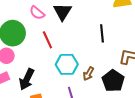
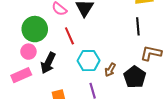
black line: (102, 33) -> (138, 26), moved
black arrow: (27, 79) -> (48, 63), moved

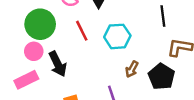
cyan hexagon: (89, 61) -> (117, 36), moved
black arrow: (48, 63) -> (58, 64), turned -50

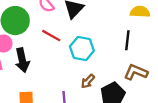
red line: (82, 31) -> (51, 36), turned -48

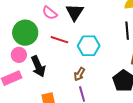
brown arrow: (88, 81) -> (79, 74), moved

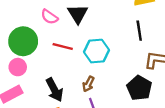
black arrow: (38, 66) -> (54, 90), moved

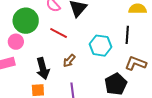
cyan hexagon: (96, 51) -> (100, 46), moved
brown arrow: (88, 84) -> (69, 61), moved

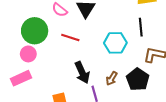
brown arrow: (69, 61) -> (112, 78), moved
black arrow: (43, 68) -> (82, 72), moved

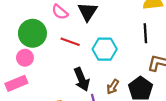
cyan hexagon: (115, 43) -> (105, 49), moved

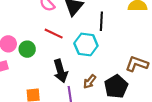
green circle: (32, 33) -> (27, 49), moved, size x0.6
black line: (145, 33) -> (101, 21), moved

